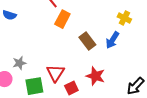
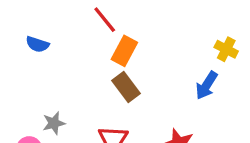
brown rectangle: (87, 41) -> (126, 87), moved

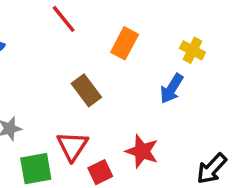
orange rectangle: (124, 51) -> (125, 43), moved

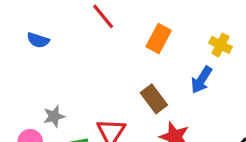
brown rectangle: (86, 90) -> (154, 99), moved

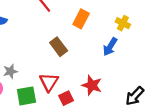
brown rectangle: (154, 99) -> (59, 47), moved

